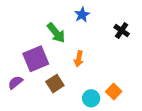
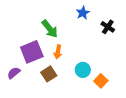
blue star: (82, 15) -> (83, 13), moved
orange arrow: (79, 59) -> (58, 52), moved
cyan circle: (91, 98) -> (83, 70), moved

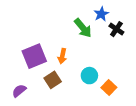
blue star: (83, 13) -> (101, 14), moved
green arrow: (50, 29) -> (83, 28), moved
purple semicircle: (14, 73) -> (19, 91), moved

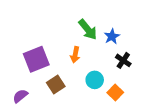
blue star: (101, 14) -> (112, 36), moved
black cross: (116, 29) -> (123, 60), moved
orange arrow: (62, 56) -> (75, 55), moved

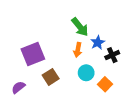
blue star: (112, 36) -> (98, 43), moved
orange arrow: (75, 55) -> (78, 50), moved
black cross: (123, 60) -> (112, 55), turned 32

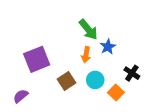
black cross: (112, 55) -> (132, 73), moved, turned -32
brown square: (51, 77) -> (67, 81), moved

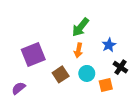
green arrow: (88, 29) -> (80, 27), turned 78
blue star: (108, 47) -> (109, 45), moved
orange square: (116, 93) -> (106, 85), turned 32

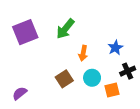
green arrow: (80, 27) -> (65, 29), moved
purple square: (33, 55) -> (25, 32), moved
black cross: (120, 67) -> (128, 71), turned 32

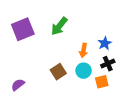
orange arrow: (83, 53) -> (84, 50), moved
black cross: (128, 71) -> (108, 64), moved

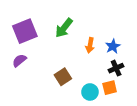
orange arrow: (84, 50) -> (90, 45), moved
cyan circle: (84, 71) -> (90, 92), moved
purple semicircle: (18, 85) -> (19, 60), moved

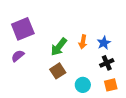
green arrow: (64, 28) -> (59, 47), moved
orange square: (110, 88) -> (111, 85), moved

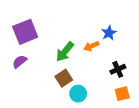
orange arrow: (83, 42) -> (91, 46), turned 56
blue star: (104, 43) -> (109, 33), moved
cyan circle: (83, 85) -> (78, 94), moved

